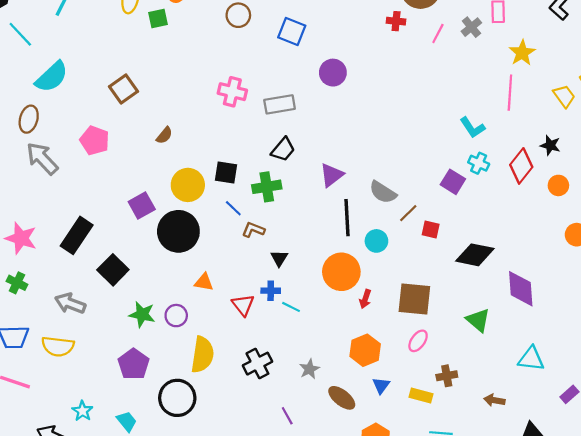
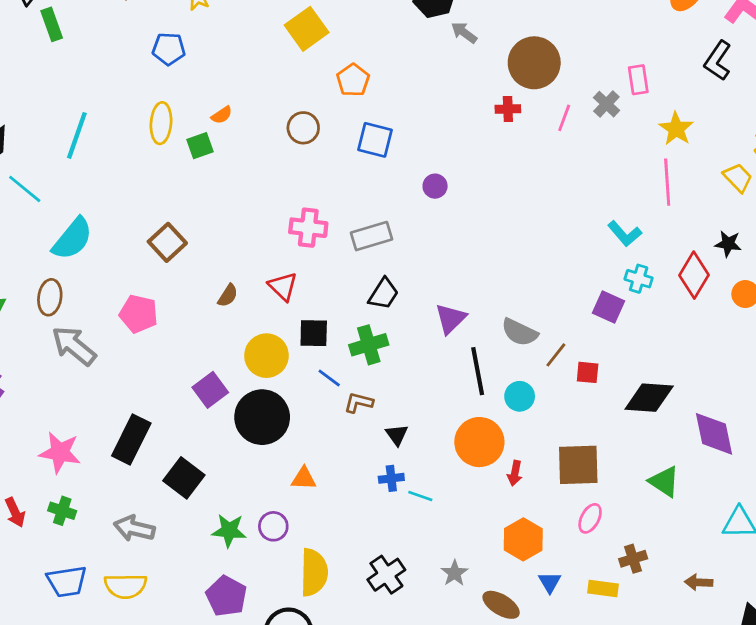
purple circle: (333, 73) -> (435, 186), size x0.7
red triangle: (243, 305) -> (283, 286), moved

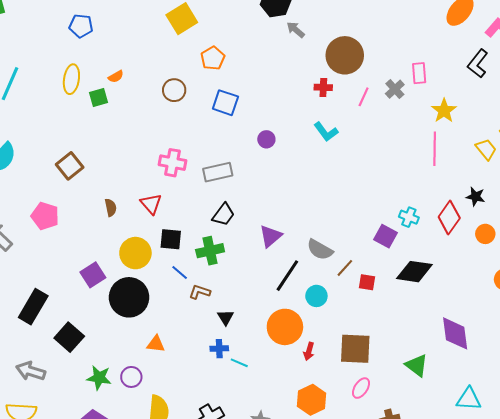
cyan L-shape: (625, 234) -> (326, 132), moved
brown semicircle: (228, 295) -> (111, 207), turned -48
black line: (478, 371) -> (287, 276), turned 40
black diamond: (649, 398) -> (414, 272), moved

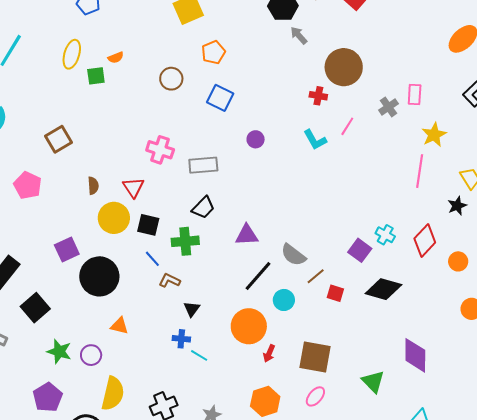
pink line: (364, 97) -> (347, 126), moved
black star: (476, 197) -> (457, 206), moved, turned 30
purple triangle: (271, 236) -> (247, 235), turned 30
yellow circle: (135, 253) -> (114, 218), moved

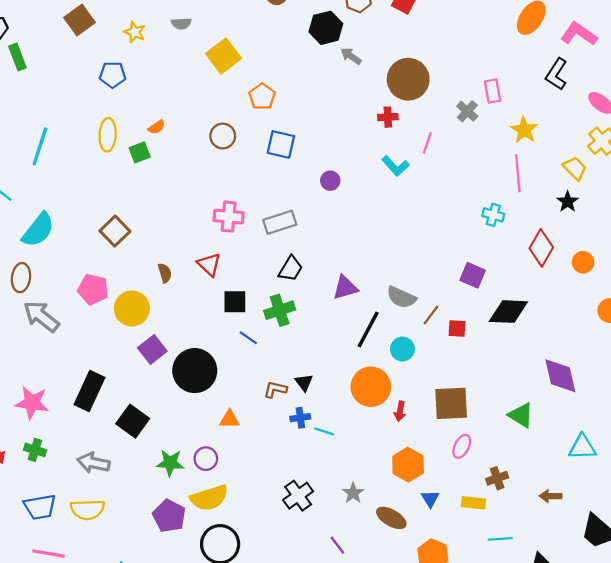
yellow circle: (114, 218) -> (132, 308), moved
cyan cross: (385, 235) -> (493, 215), moved
brown L-shape: (169, 280) -> (275, 389), moved
yellow semicircle: (113, 394) -> (209, 498), moved, turned 72

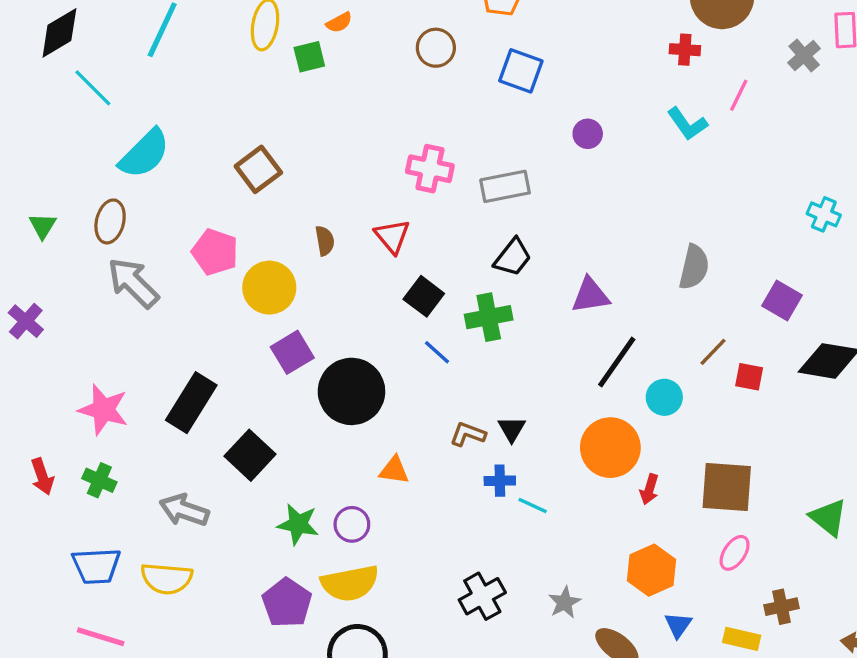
gray semicircle: (401, 297) -> (694, 267), moved, turned -108
black square: (235, 302) -> (424, 296), turned 30

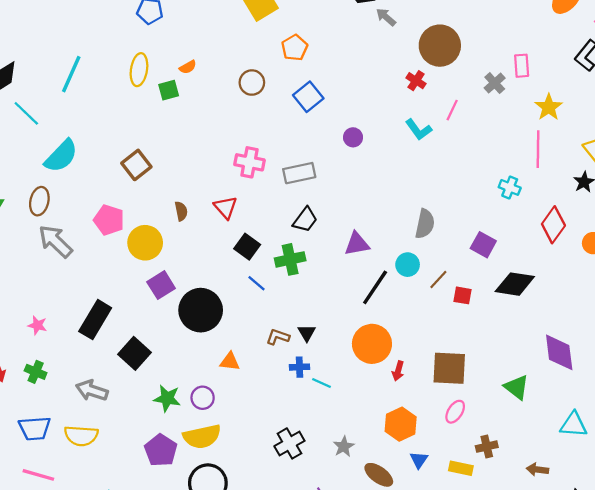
red cross: (685, 50) -> (416, 81), turned 30
blue square: (521, 71) -> (308, 97), turned 32
cyan circle: (664, 397) -> (408, 265), moved
pink star: (103, 410) -> (37, 325), size x0.6

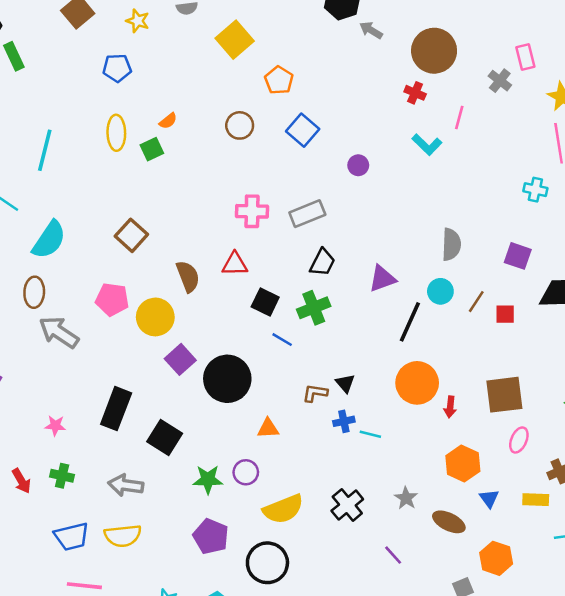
red triangle: (226, 207) -> (235, 264), turned -40
brown semicircle: (181, 211) -> (188, 276), size x1.5
yellow semicircle: (202, 437) -> (283, 509), moved

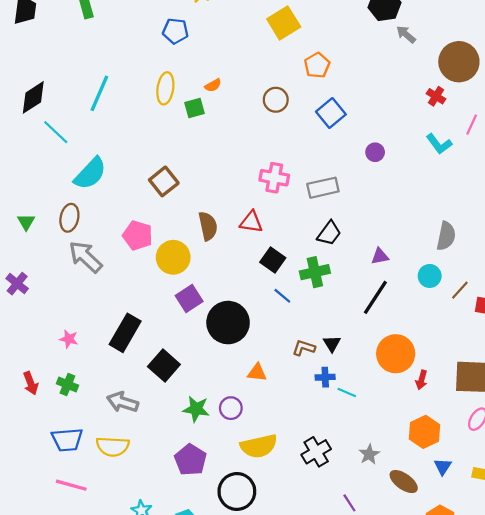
purple triangle: (382, 279) -> (380, 256), size x0.7
black line: (410, 322) -> (375, 297), moved

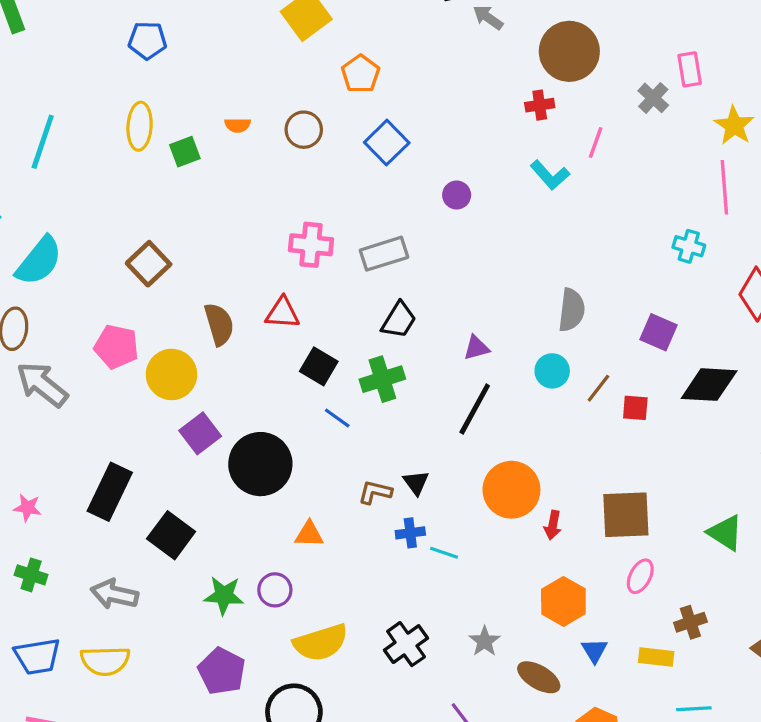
orange semicircle: (213, 85) -> (238, 125), moved, turned 35
red cross: (436, 96) -> (540, 105), turned -36

